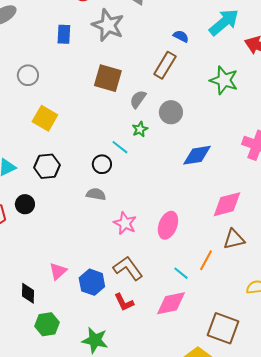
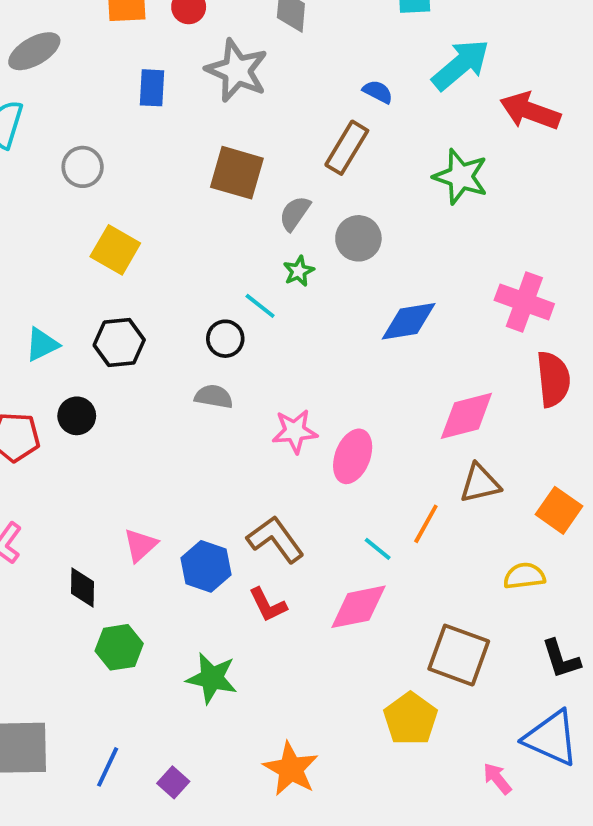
pink star: (125, 223) -> (295, 431), moved, turned -30

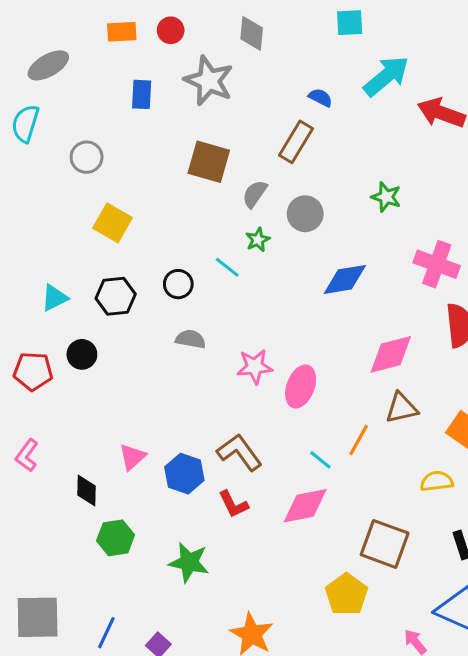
green star: (461, 177) -> (386, 197), moved, size x0.7
black circle: (225, 339) -> (178, 284), moved

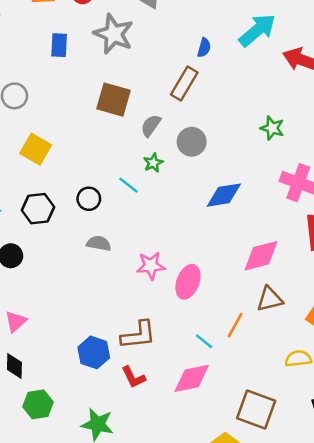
blue semicircle: (320, 98) -> (204, 48), turned 78
green star: (386, 197) -> (272, 128), moved
brown L-shape: (239, 452) -> (138, 335), turned 120
pink triangle: (132, 457) -> (16, 321), moved

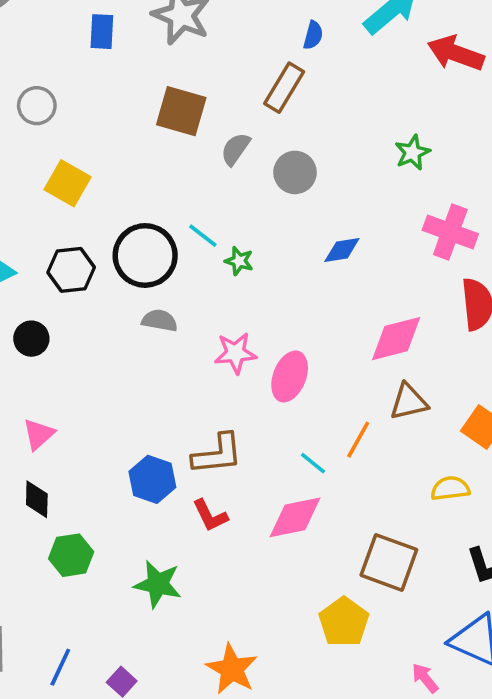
green star: (272, 128) -> (412, 153), turned 30
green star: (153, 163) -> (239, 261), moved, turned -30
blue diamond: (224, 195) -> (342, 250), size x0.7
black circle: (89, 199) -> (145, 255), size x1.8

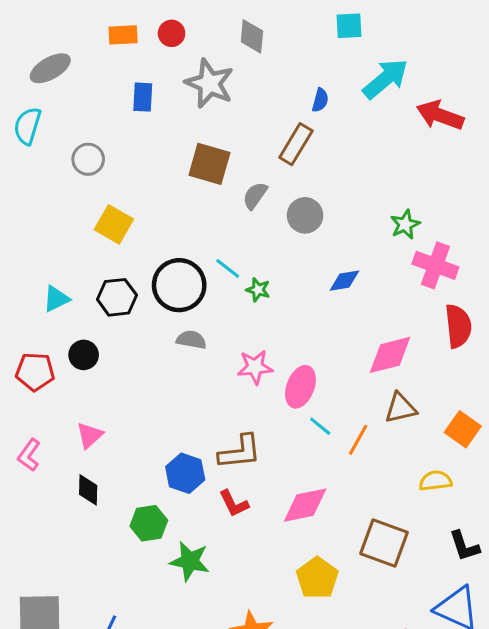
green star: (412, 153) -> (405, 224), moved
cyan line: (313, 463) -> (320, 426), moved
green hexagon: (71, 555) -> (149, 523), moved
yellow pentagon: (344, 622) -> (317, 578), moved

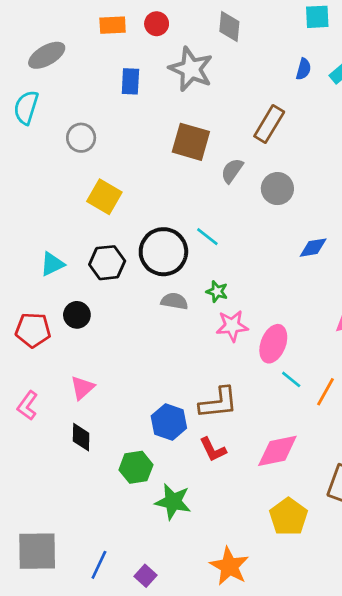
blue semicircle: (320, 100) -> (304, 69), moved
green star: (258, 290) -> (217, 292), moved

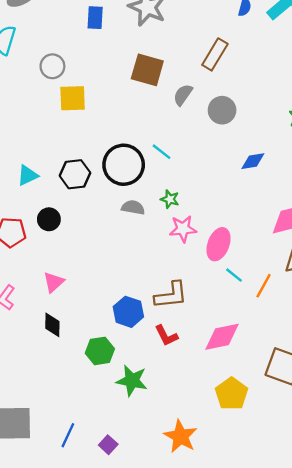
yellow square: (104, 197) -> (73, 98), moved, turned -32

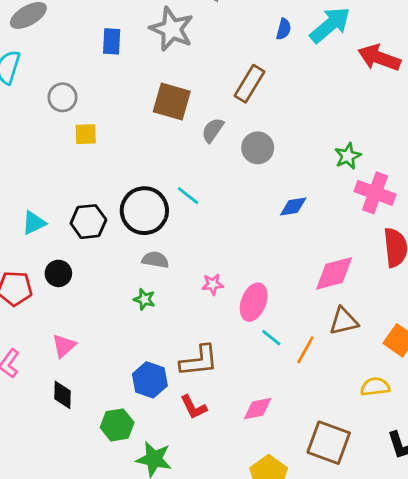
yellow square: (73, 98) -> (86, 134), size x0.7
green star: (170, 199) -> (144, 299), moved
pink star: (183, 229) -> (213, 284), size x0.7
pink diamond: (222, 337) -> (258, 409), size x0.7

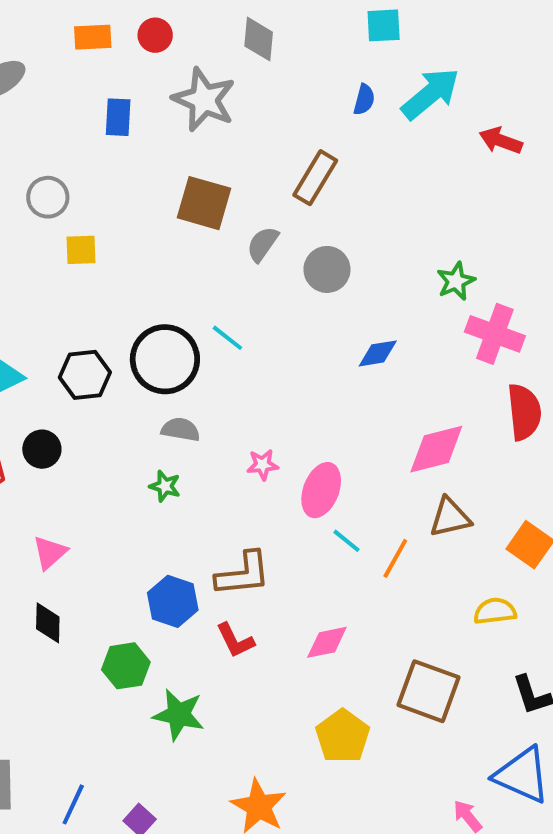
red arrow: (379, 58) -> (501, 141), size x0.7

